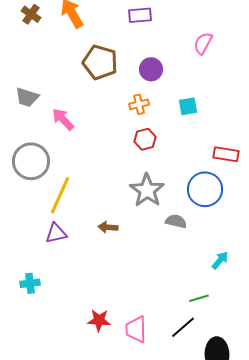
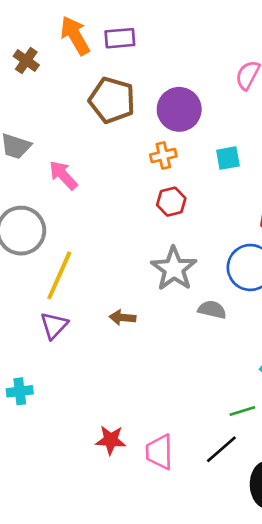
brown cross: (31, 14) -> (26, 61), moved
purple rectangle: (140, 15) -> (120, 38), moved
purple circle: (151, 69) -> (179, 109), size x1.4
purple triangle: (56, 233) -> (54, 325), turned -35

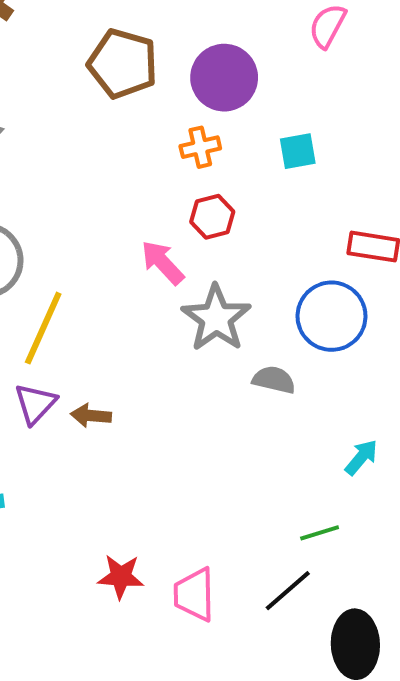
pink arrow: (63, 175) -> (163, 262), moved
brown arrow: (123, 318) -> (91, 416), moved

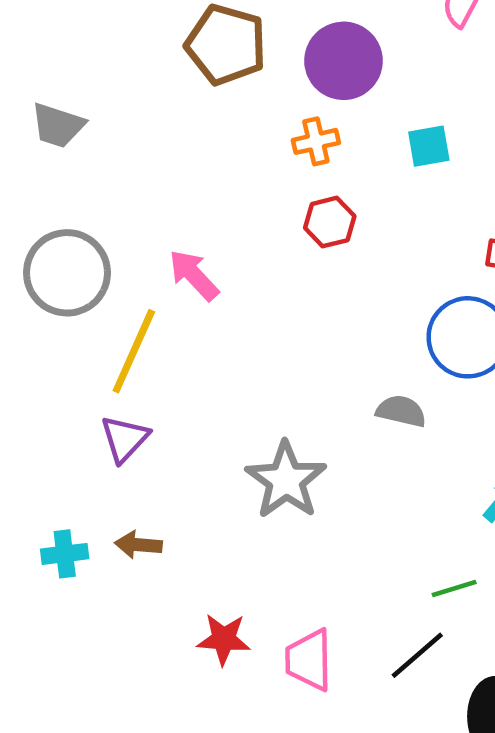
pink arrow: (163, 262) -> (194, 275), moved
gray star: (216, 318) -> (286, 480), moved
brown arrow: (91, 416) -> (138, 545), moved

